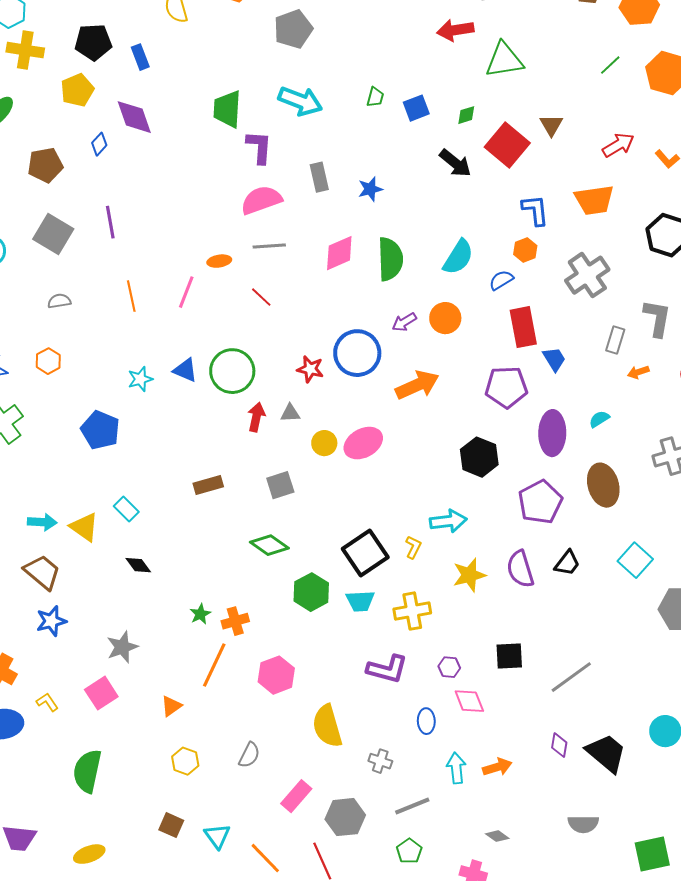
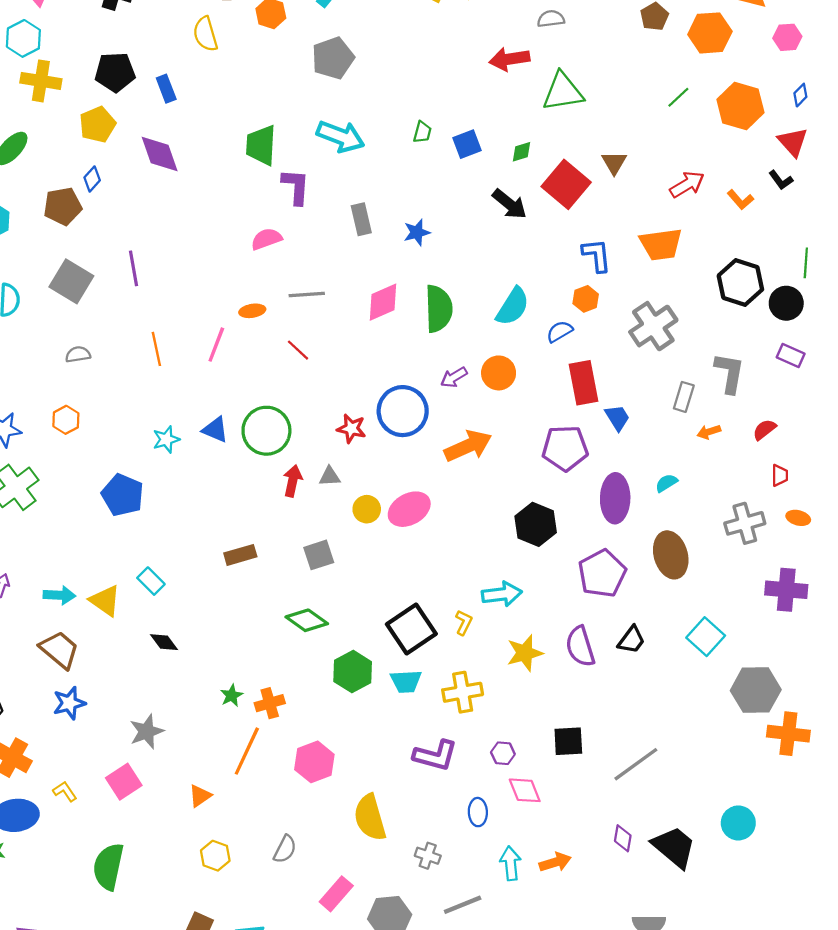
blue diamond: (99, 144) -> (92, 179), moved
pink semicircle: (261, 200) -> (266, 239), moved, size x0.7

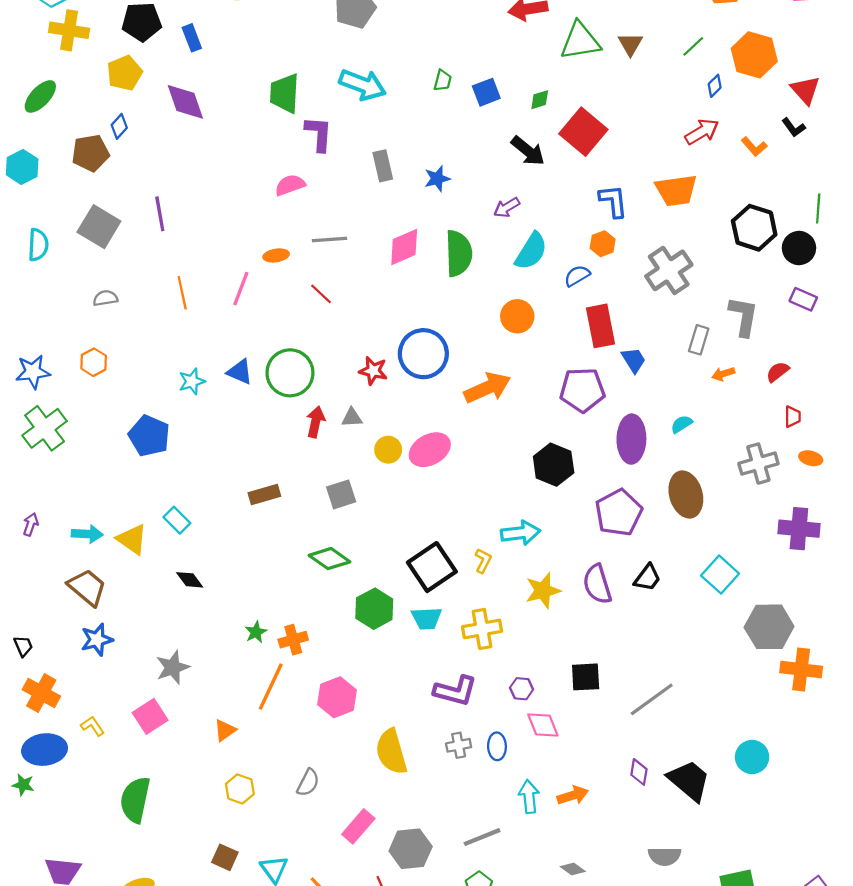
blue diamond: (800, 95) -> (715, 86), moved
brown triangle: (614, 163) -> (630, 44), moved
purple arrow: (454, 377) -> (507, 207), moved
gray cross: (428, 856) -> (459, 745), moved, turned -30

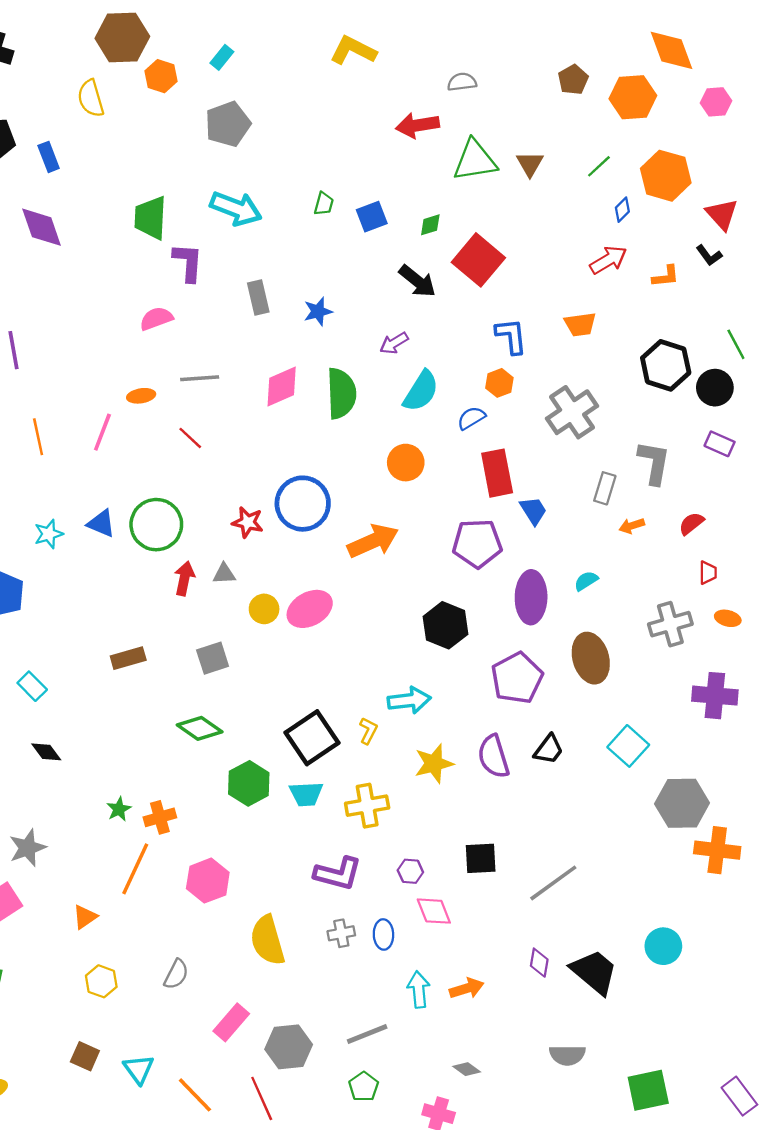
orange L-shape: (754, 147) -> (666, 276), turned -55
orange trapezoid: (676, 190) -> (580, 324), size x0.7
green line: (818, 209) -> (736, 344), turned -32

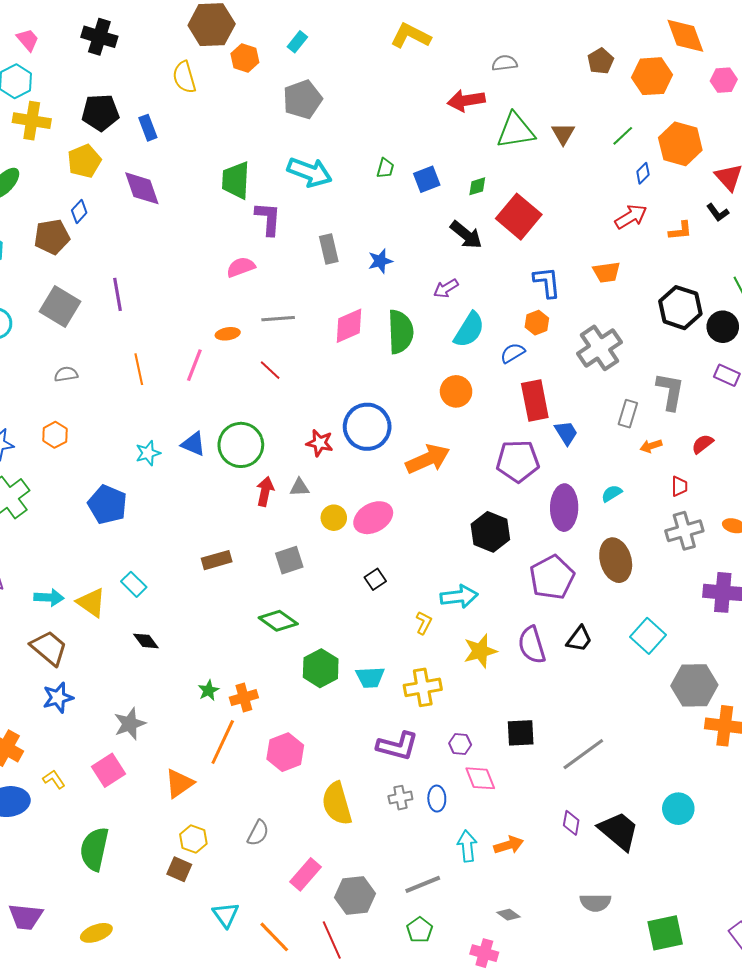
red trapezoid: (708, 573) -> (679, 486), moved
black square: (312, 738) -> (375, 579), moved, size x0.5
orange triangle: (85, 917) -> (179, 783), size x1.4
brown square: (85, 1056) -> (179, 869), moved

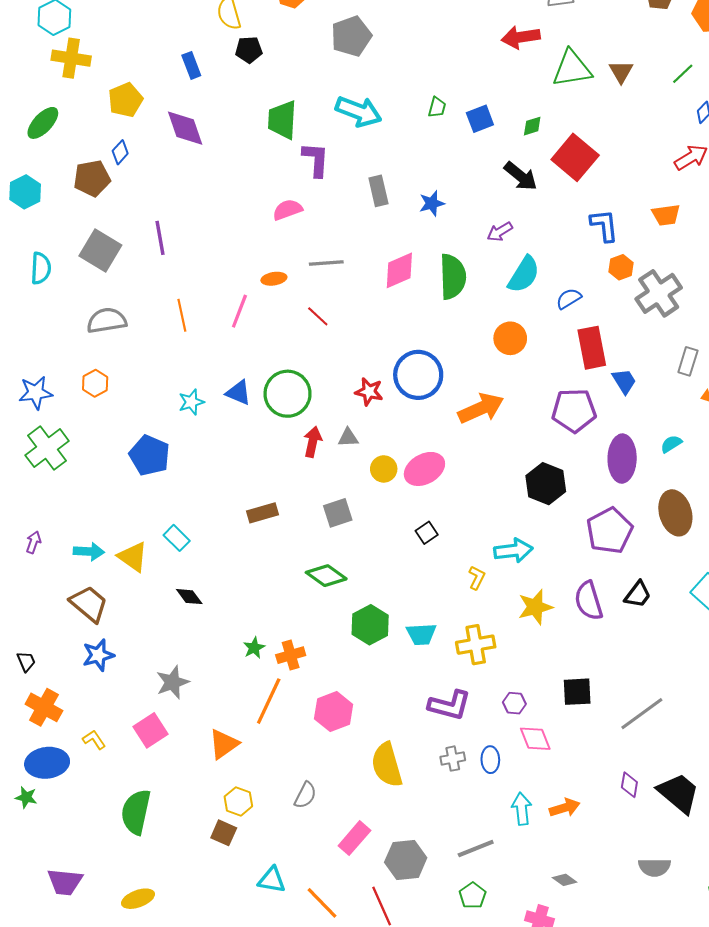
black pentagon: (100, 113) -> (249, 50), moved, size x0.7
orange hexagon: (537, 323) -> (621, 267), moved
gray semicircle: (66, 374) -> (107, 321), size x1.6
cyan triangle: (226, 915) -> (272, 880), turned -44

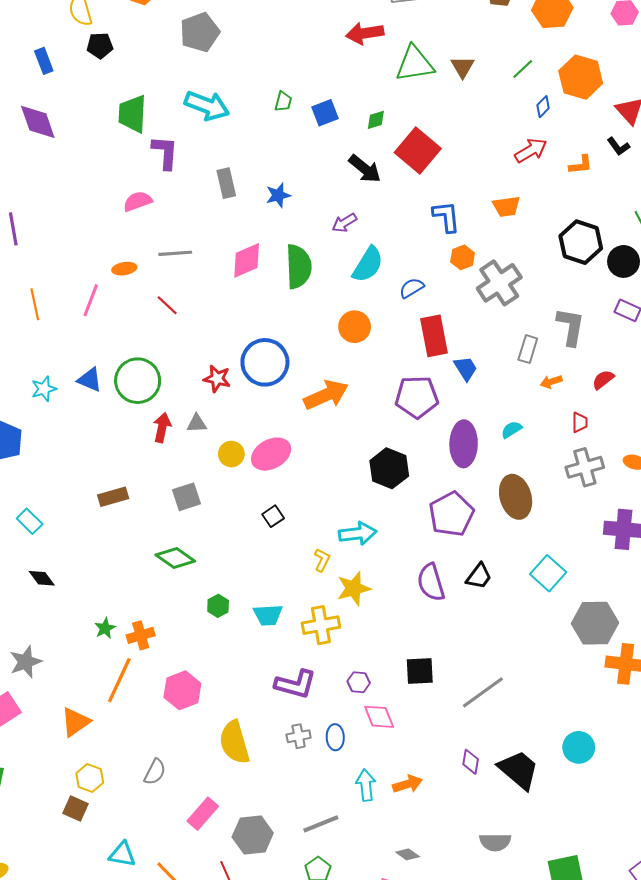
yellow star: (535, 607) -> (354, 588), moved
green hexagon: (370, 625) -> (218, 606), size x0.6

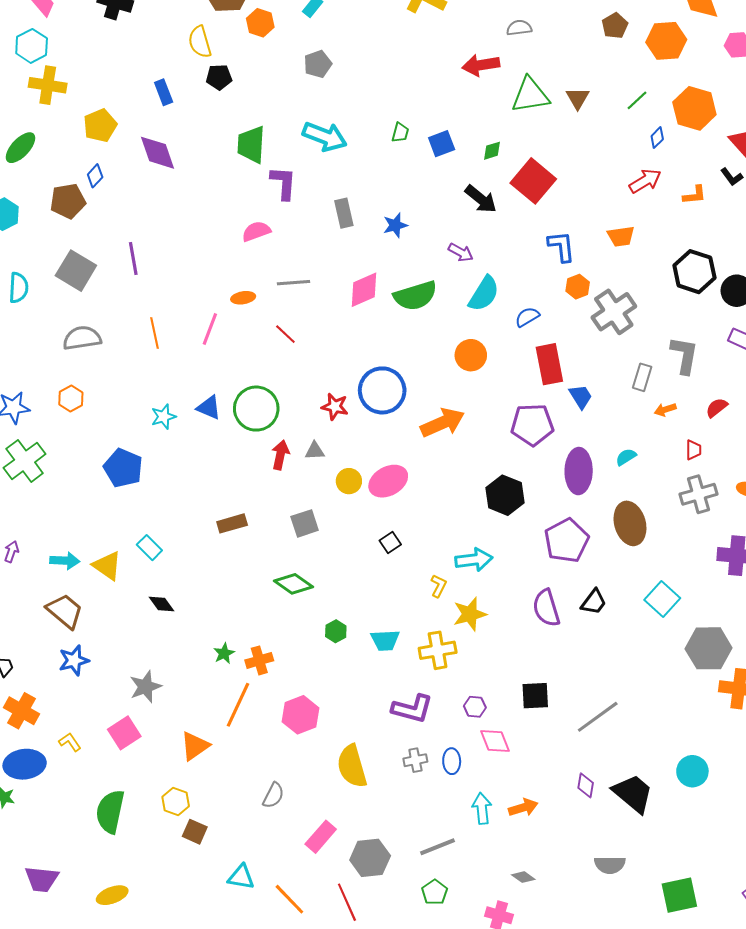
gray pentagon: (200, 32) -> (318, 64), size x0.7
purple arrow: (344, 223) -> (461, 252), turned -120
green semicircle: (299, 267) -> (415, 296), turned 75
yellow hexagon: (90, 778) -> (176, 801), moved

